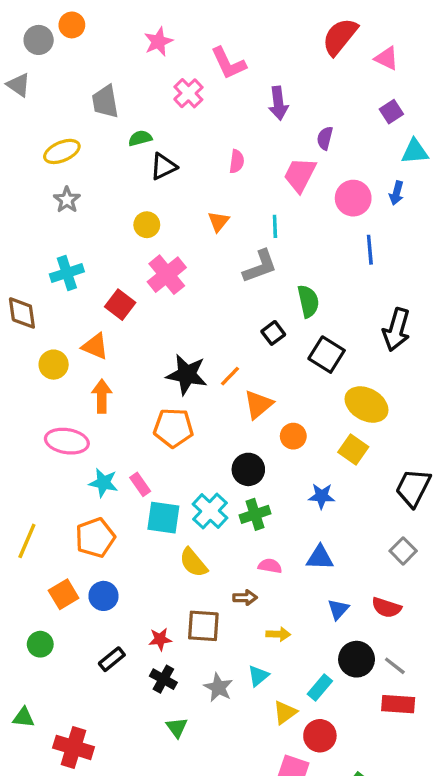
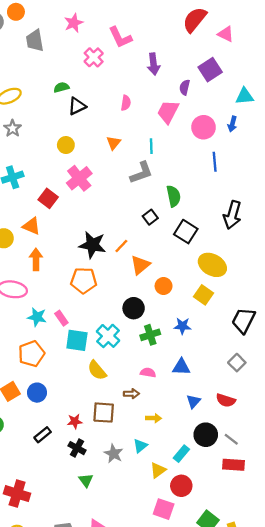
gray trapezoid: (105, 102) -> (35, 41), moved
purple square: (391, 112) -> (210, 70), moved, size x1.5
green cross: (255, 514) -> (150, 335), moved

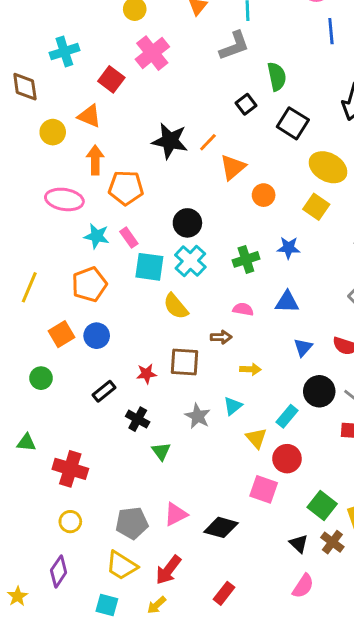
orange pentagon: (84, 280) -> (126, 188), moved
black circle: (134, 308) -> (187, 223), moved
black cross: (77, 448) -> (138, 419), moved
yellow triangle: (158, 470) -> (256, 438), turned -35

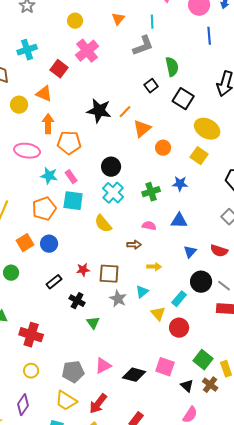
cyan square: (149, 267) -> (73, 201), moved
brown square: (184, 362) -> (109, 274), moved
pink square: (264, 489) -> (165, 367), moved

